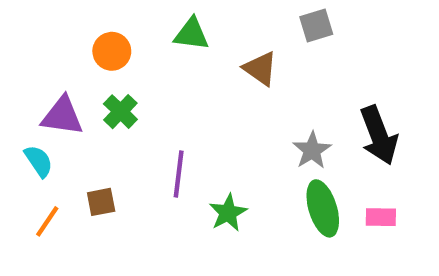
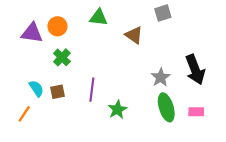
purple triangle: (62, 116) -> (32, 33), moved
cyan semicircle: (39, 161) -> (36, 88), moved
brown square: (101, 202) -> (57, 92), moved

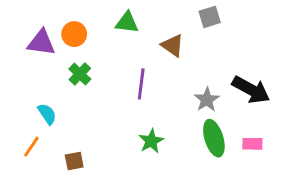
black arrow: (195, 70) -> (251, 90), turned -40
purple line: (92, 90) -> (141, 84), moved
brown square: (57, 92) -> (74, 161), moved

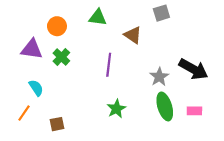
purple triangle: (41, 43) -> (32, 49), moved

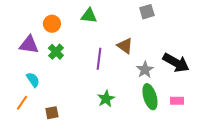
brown triangle: (133, 35) -> (125, 46), moved

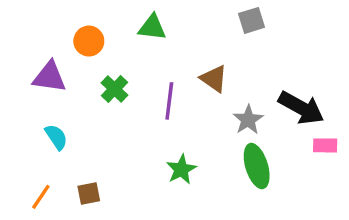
green cross: (56, 52) -> (115, 89), moved
pink rectangle: (177, 101) -> (325, 145), moved
orange line: (22, 103) -> (41, 197), moved

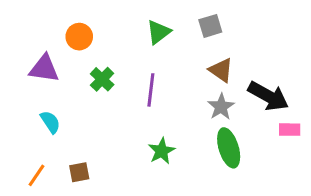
gray square: (252, 20) -> (210, 26), moved
green triangle: (152, 27) -> (159, 32), moved, turned -44
brown triangle: (214, 79) -> (221, 70), moved

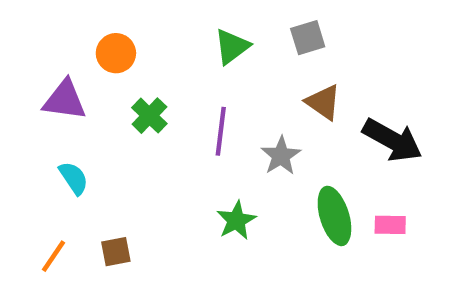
gray star: (221, 107) -> (281, 156), moved
pink rectangle: (290, 130) -> (390, 225), moved

